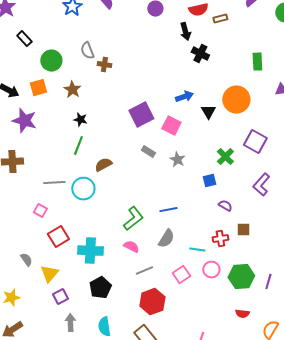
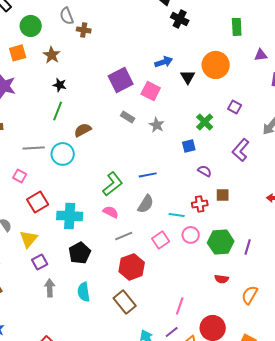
purple square: (255, 142) -> (235, 107), size x0.6

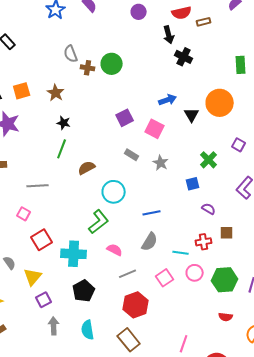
green circle: (31, 26) -> (112, 64), moved
purple square: (121, 80) -> (125, 118), size x0.7
cyan circle: (63, 154) -> (114, 192), moved
green L-shape: (113, 184) -> (99, 222), moved

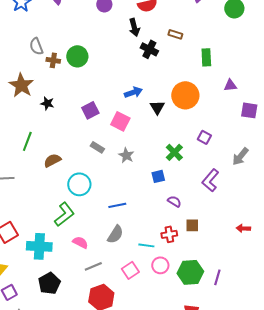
brown rectangle: (204, 22) -> (175, 34), moved, turned 32
brown star: (56, 93) -> (21, 85), size x1.4
black star: (64, 123) -> (47, 103), moved

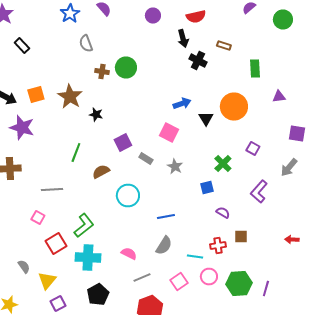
gray semicircle: (36, 46) -> (86, 44), moved
purple square: (90, 110) -> (123, 142), moved
purple square: (249, 110) -> (297, 134), moved
green L-shape: (64, 214) -> (84, 226), moved

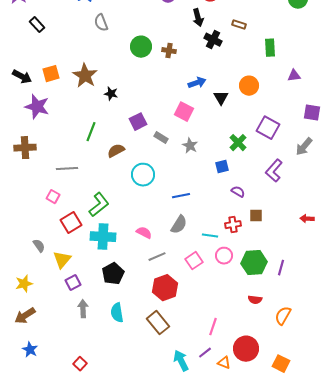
brown cross: (102, 72) -> (169, 51), moved
orange circle: (234, 106) -> (249, 86), size x0.7
purple square: (253, 148) -> (268, 128), size x1.6

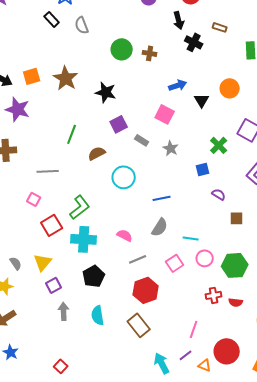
black rectangle: (37, 25) -> (52, 19), moved
black star: (111, 94) -> (106, 92), moved, size x1.5
red cross: (233, 225) -> (214, 295), moved
gray semicircle: (39, 246) -> (16, 263), moved

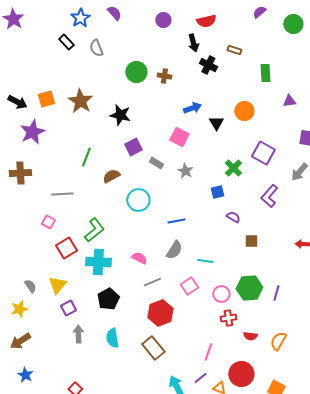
purple star: (18, 109) -> (32, 132), turned 30
pink circle: (205, 258) -> (221, 294), moved
red semicircle: (236, 302) -> (250, 336), moved

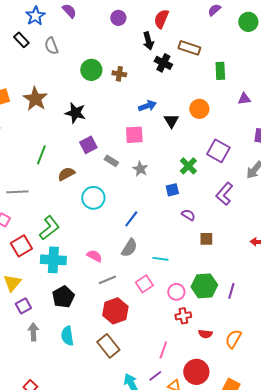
red semicircle: (206, 21) -> (161, 19), turned 126
brown rectangle: (234, 50) -> (189, 48), size x1.5
pink square: (179, 137) -> (134, 135), turned -30
blue line: (176, 221) -> (131, 219), turned -42

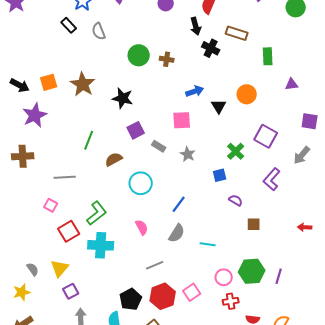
pink semicircle: (94, 256) -> (142, 227), moved, turned 35
pink square: (144, 284) -> (192, 292), moved
black pentagon: (63, 297) -> (131, 299), moved

